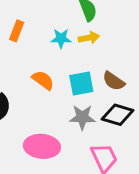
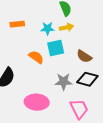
orange rectangle: (17, 31) -> (17, 24), turned 64
cyan square: (81, 83) -> (56, 48), moved

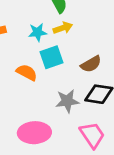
brown semicircle: (84, 56) -> (91, 64), turned -56

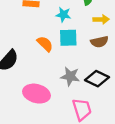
yellow arrow: (63, 28) -> (101, 19), moved
brown semicircle: (91, 64) -> (99, 42), moved

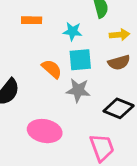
gray star: (70, 76) -> (78, 90), moved

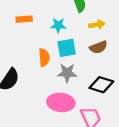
orange semicircle: (52, 69) -> (44, 57), turned 48
pink ellipse: (45, 131) -> (61, 102), moved

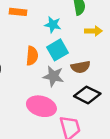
brown semicircle: (98, 47) -> (81, 67), moved
cyan square: (67, 48) -> (57, 50), turned -30

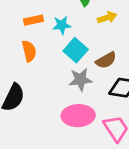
orange rectangle: (18, 12) -> (34, 20), moved
orange semicircle: (32, 56) -> (29, 51), moved

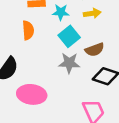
yellow arrow: (107, 18) -> (92, 13), moved
pink ellipse: (78, 116) -> (32, 94), moved

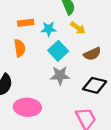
yellow arrow: (92, 13) -> (78, 28), turned 49
brown semicircle: (95, 50) -> (92, 54), moved

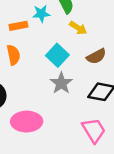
cyan star: (49, 29) -> (41, 14), moved
gray star: (60, 75) -> (61, 83), turned -30

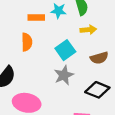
yellow arrow: (78, 28) -> (88, 30), turned -49

